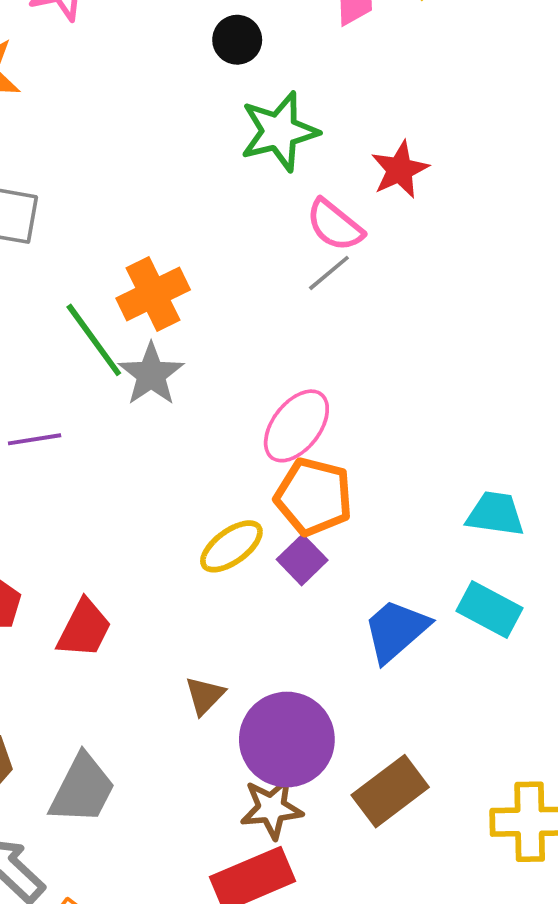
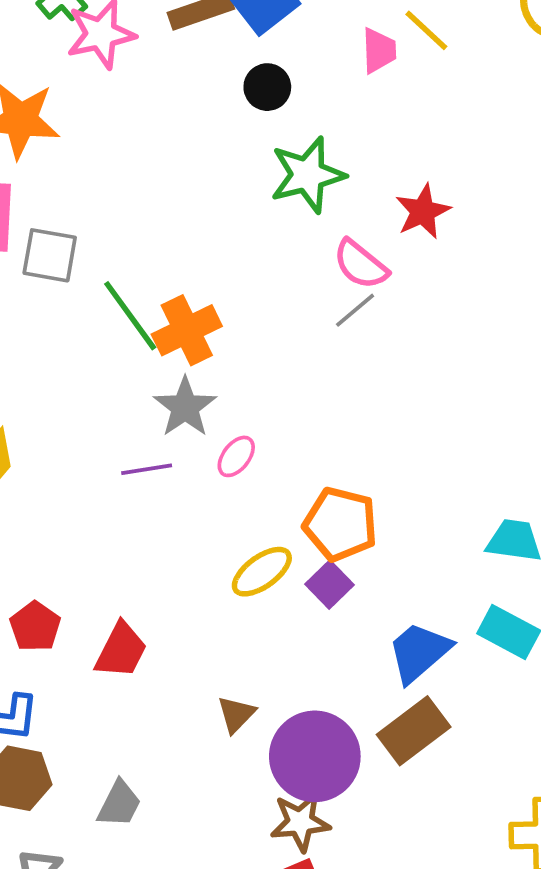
green line: (94, 340) -> (130, 316), moved
pink ellipse: (296, 426) -> (236, 456), moved, size x0.6
purple line: (35, 439) -> (147, 469), moved
gray trapezoid: (82, 789) -> (119, 804), size x0.7
brown rectangle: (390, 791) -> (414, 731), moved

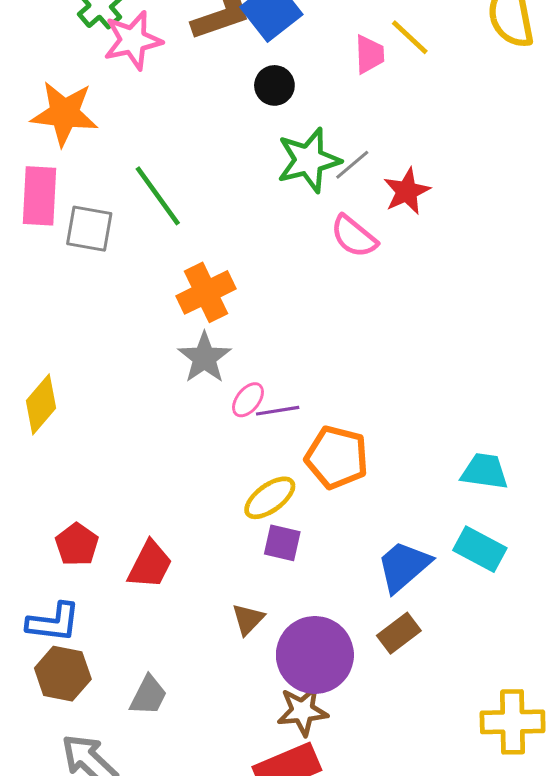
gray line: (355, 310) -> (352, 165), moved
green line: (130, 316) -> (158, 196), moved
purple line: (147, 469) -> (278, 411), moved
purple square: (329, 584) -> (282, 543), moved, turned -33
brown rectangle: (414, 731) -> (399, 633), size x0.7

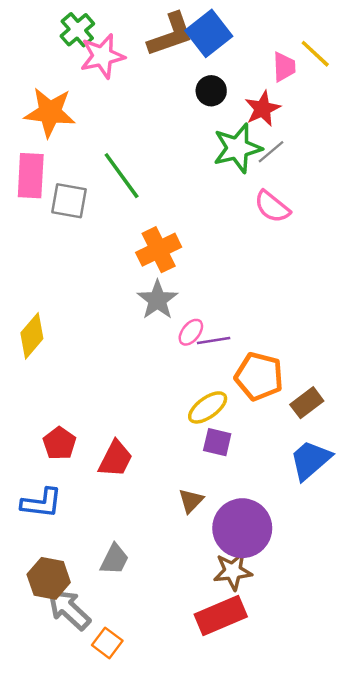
red star: (407, 191) -> (263, 109), moved
brown rectangle: (399, 633) -> (307, 403), moved
brown hexagon: (63, 674) -> (49, 578), moved

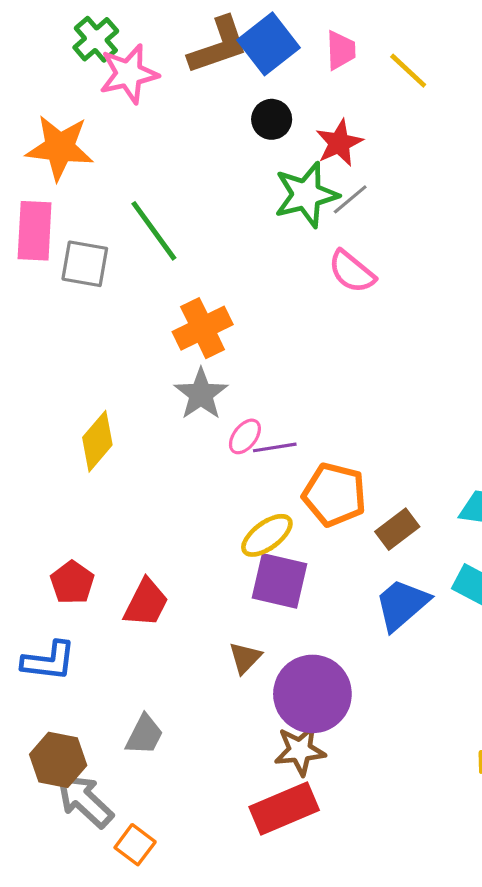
pink trapezoid: (284, 67) -> (341, 50), moved
yellow diamond: (32, 336) -> (97, 441), moved
purple square: (217, 442) -> (279, 581), size x1.5

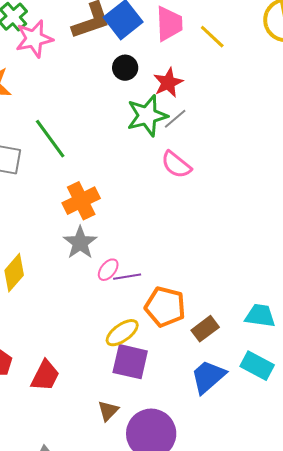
pink trapezoid: (341, 50) -> (169, 24), size x1.4

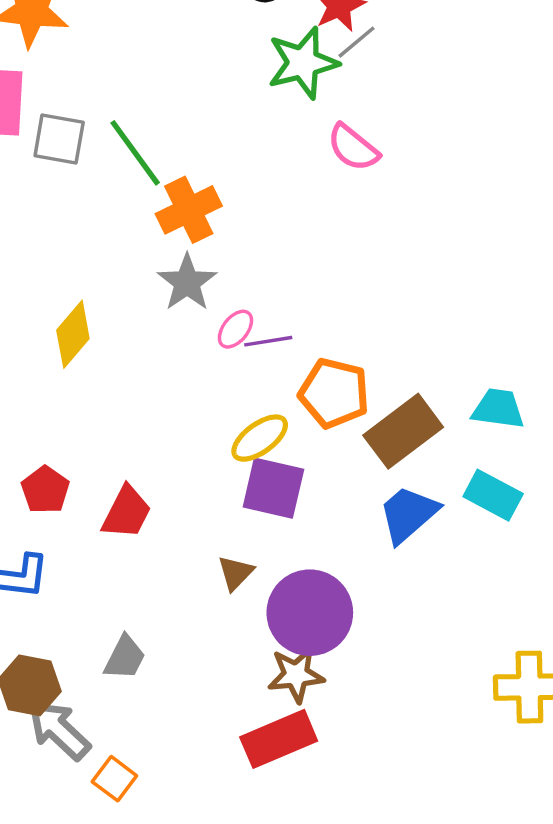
gray line: (175, 119) -> (356, 42), moved
green line: (50, 139) -> (135, 153), moved
brown rectangle: (205, 329) -> (403, 431), size x1.6

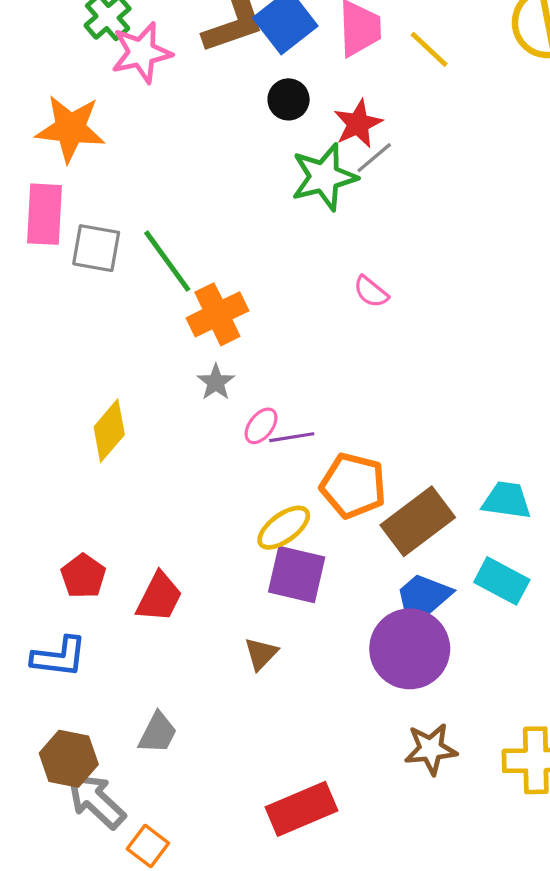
pink semicircle: (353, 148) -> (371, 292), moved, size x0.7
gray star: (187, 282) -> (216, 382), size x0.7
purple circle: (310, 613) -> (410, 649), moved
brown star: (296, 675) -> (431, 749), moved

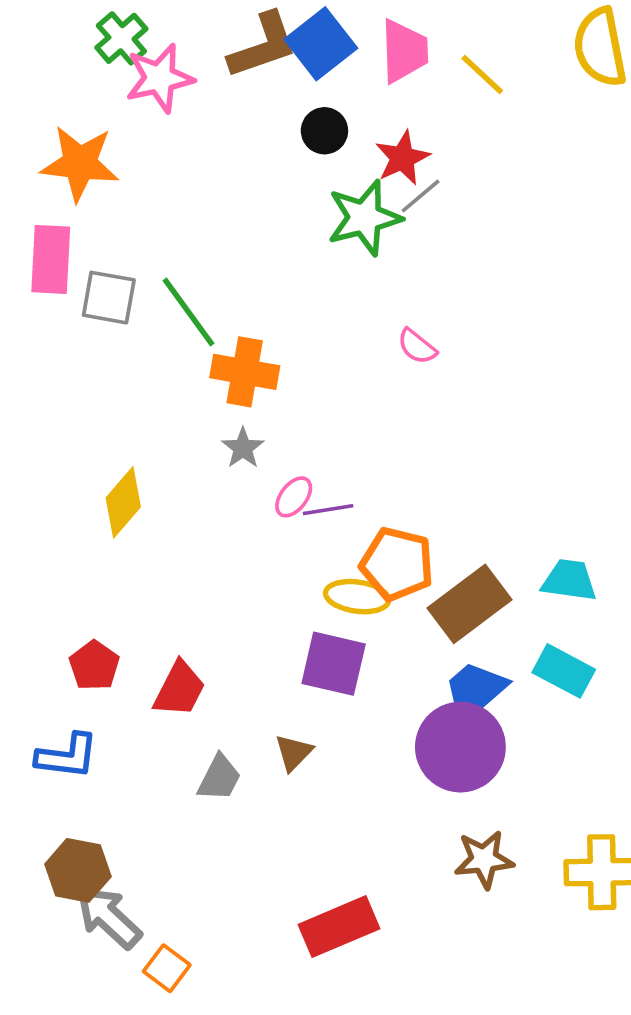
orange cross: (217, 314) -> (245, 372), turned 36
yellow ellipse: (284, 528) -> (357, 597), moved, turned 44
gray trapezoid: (158, 733) -> (219, 778), moved

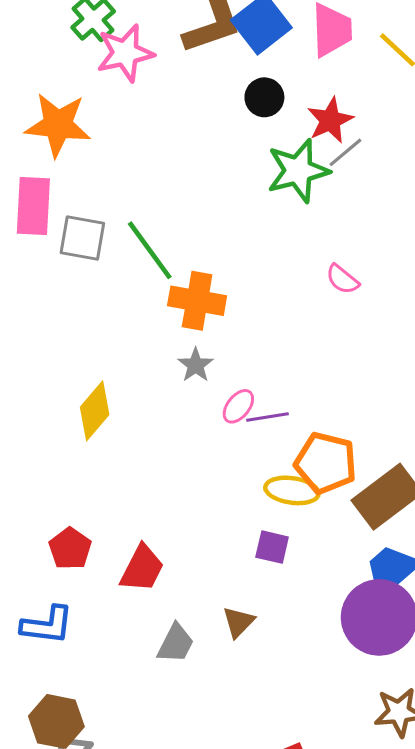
purple square: (334, 664) -> (272, 547), size x0.6

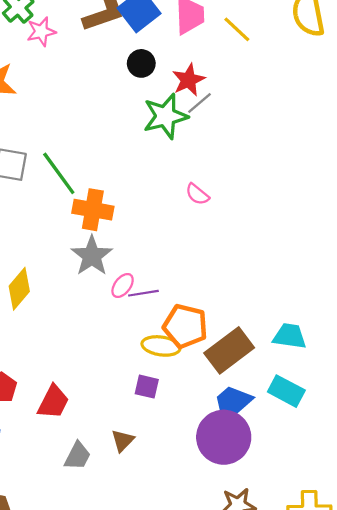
pink star: (125, 53) -> (41, 32), size x0.7
gray star: (196, 365) -> (92, 256), size x1.6

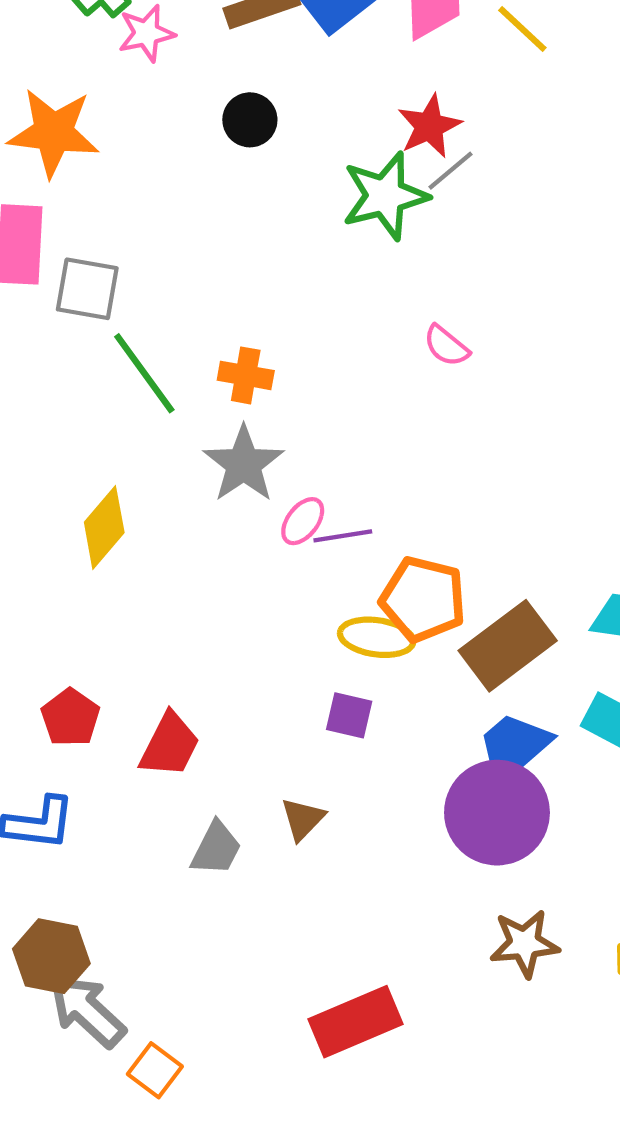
black circle: (141, 63) -> (250, 120), moved
green line: (59, 173) -> (144, 373), moved
orange cross: (93, 210) -> (246, 375), size x0.7

